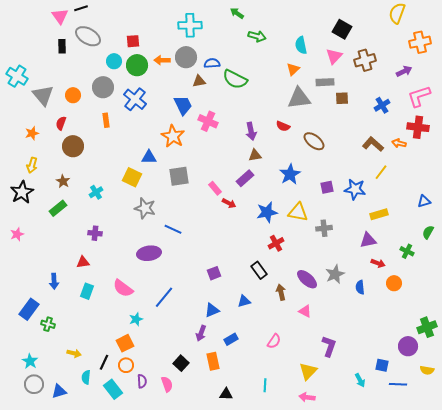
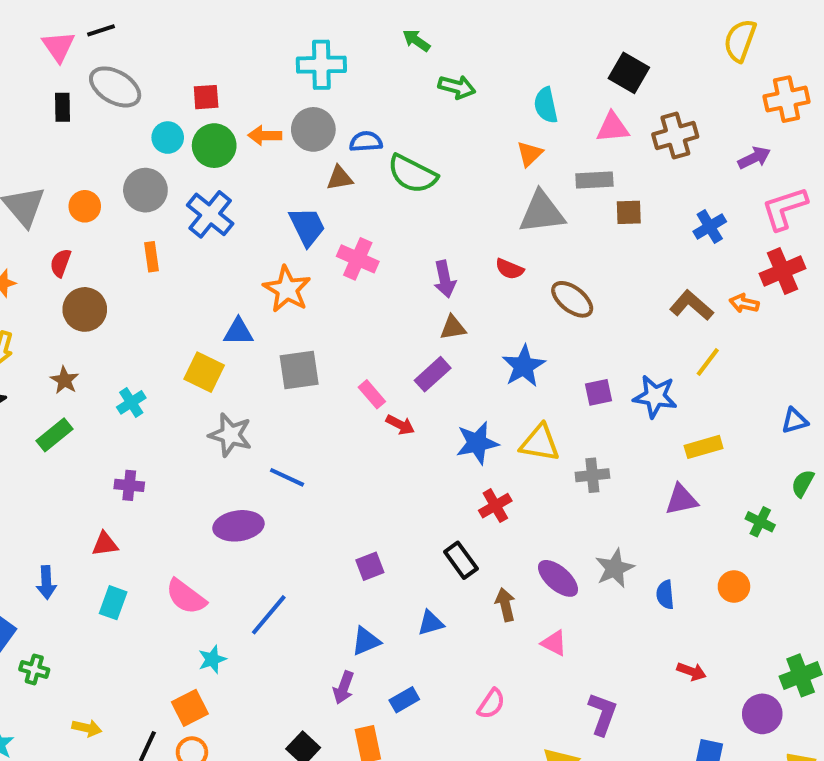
pink triangle: (334, 56) -> (613, 127), turned 42
red cross: (418, 127) -> (782, 271), turned -30
red arrow: (378, 263) -> (691, 671), moved

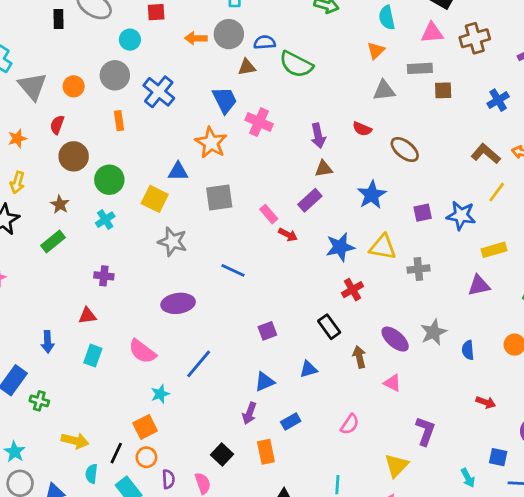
green circle: (214, 146) -> (109, 180), moved
gray triangle: (542, 212) -> (384, 90), size x0.7
blue line: (287, 477) -> (233, 270), moved
yellow arrow: (87, 728) -> (75, 441), size x1.4

